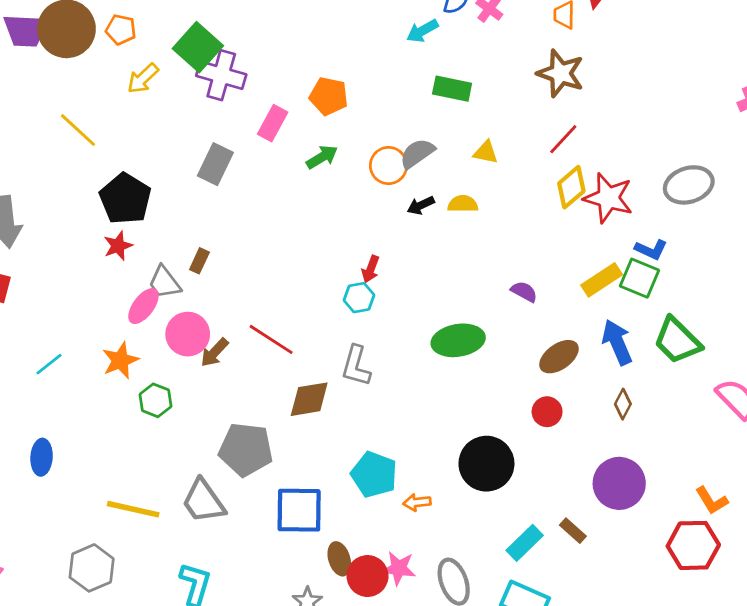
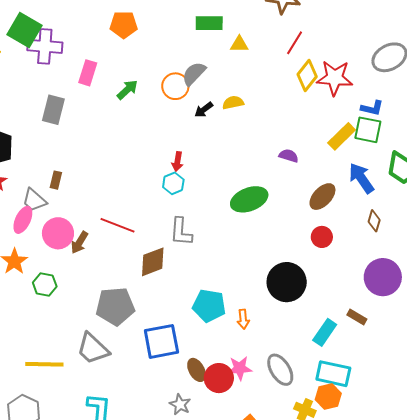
orange pentagon: (329, 96) -> (124, 25), moved
yellow triangle: (486, 152) -> (239, 44), moved
orange arrow: (417, 502) -> (243, 319), turned -78

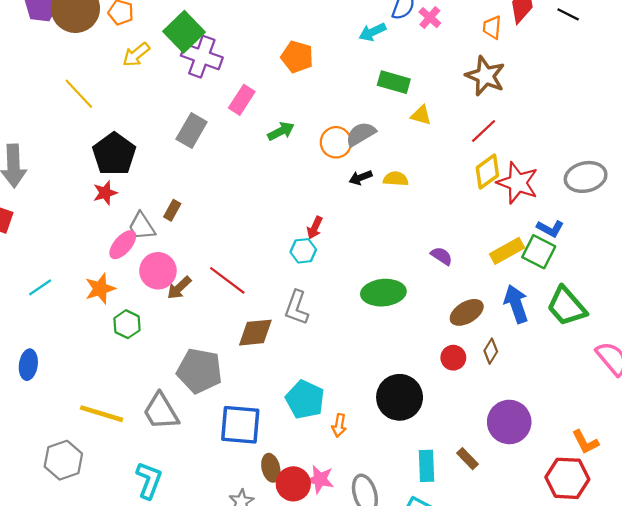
brown diamond: (374, 221) -> (491, 351), moved
cyan rectangle: (325, 332) -> (427, 466), turned -52

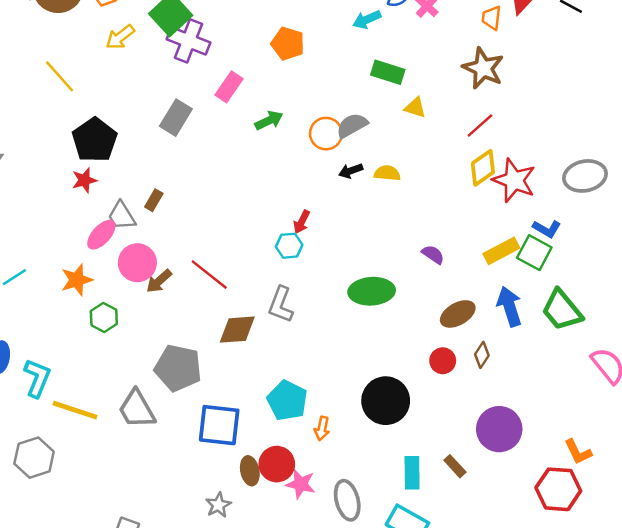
cyan L-shape: (149, 480) -> (37, 378), moved
red circle: (293, 484) -> (277, 464), moved

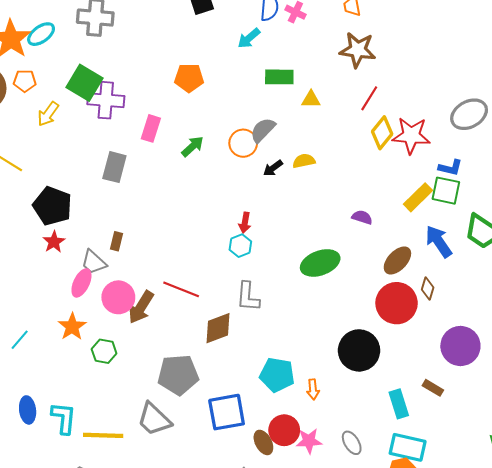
brown arrow: (159, 281) -> (141, 307), size x1.4
red circle: (443, 361) -> (397, 303), size x1.8
gray ellipse: (347, 500) -> (352, 443), size x0.7

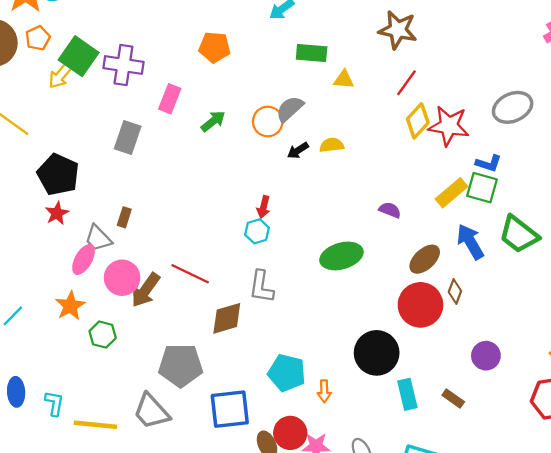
orange pentagon: (25, 81) -> (38, 38), turned -30
green square: (84, 83) -> (79, 56), moved
purple circle: (460, 346) -> (486, 356), size x0.7
cyan rectangle: (399, 404) -> (407, 394), moved
cyan L-shape: (64, 418) -> (54, 403), size x0.7

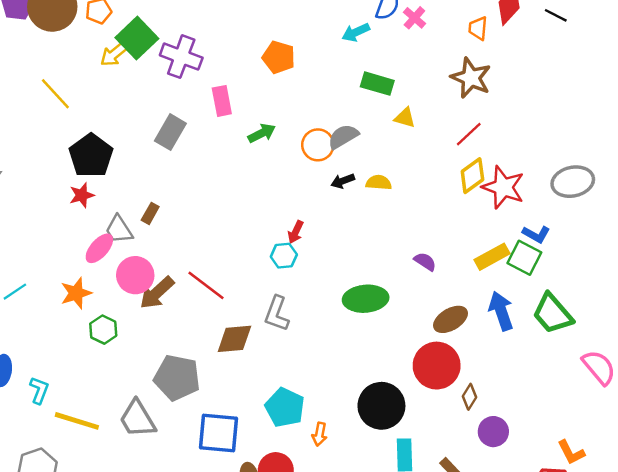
pink rectangle: (170, 99) -> (222, 101), turned -44
brown diamond: (455, 292) -> (469, 397), moved

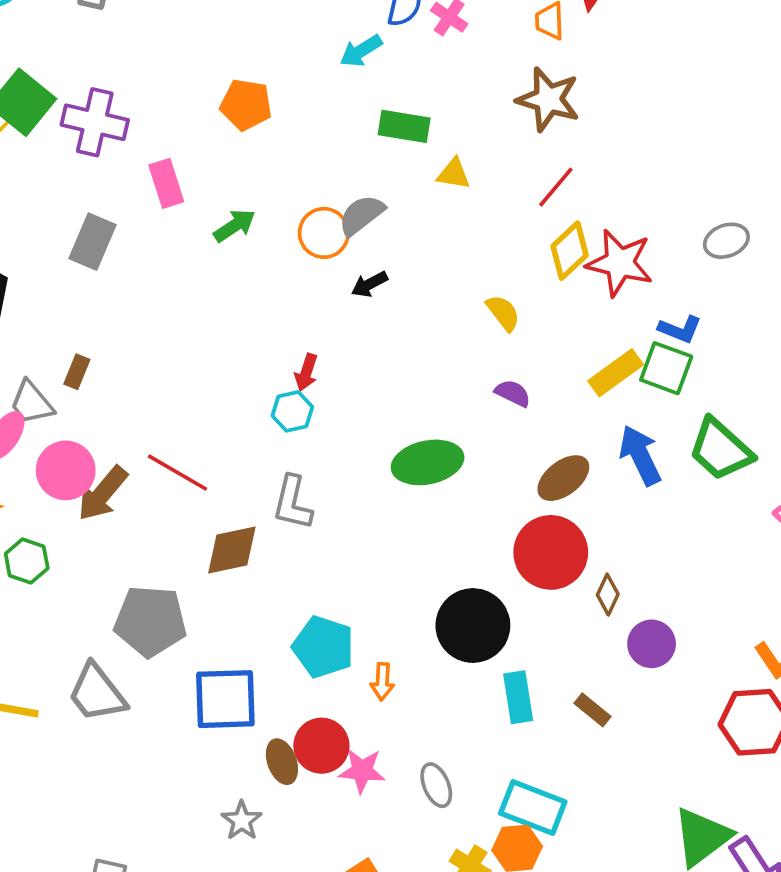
gray ellipse: (573, 182) -> (726, 241), size x0.7
yellow semicircle: (379, 183) -> (503, 313), moved, turned 55

